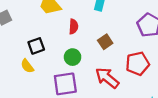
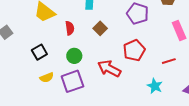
brown square: (105, 42) -> (100, 28), moved
yellow semicircle: (27, 66) -> (47, 77), moved, turned -64

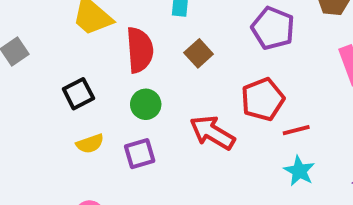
red semicircle: (70, 28) -> (140, 50), size x1.6
red line: (169, 61) -> (296, 130), moved
purple square: (72, 81) -> (140, 154), size x0.7

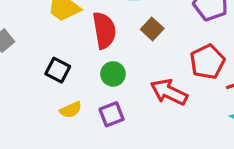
black square: (78, 94) -> (58, 70), turned -30

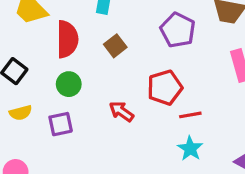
red arrow: (169, 92) -> (121, 111), size x0.7

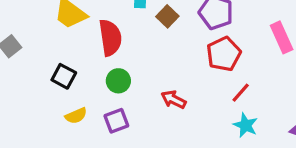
brown square: (115, 46) -> (167, 16), moved
red pentagon: (165, 88) -> (224, 54), moved
red line: (190, 115) -> (241, 93), turned -30

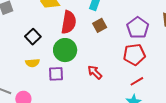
brown square: (167, 16) -> (100, 25), moved
green circle: (118, 81) -> (65, 50), size x1.5

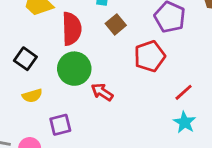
red pentagon: (134, 55) -> (150, 56), moved
red arrow: (95, 72) -> (102, 92), moved
purple square: (56, 74) -> (60, 125), moved

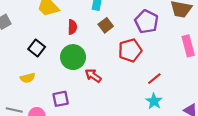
red semicircle: (72, 29) -> (72, 27), size x0.6
yellow semicircle: (32, 96) -> (28, 78), moved

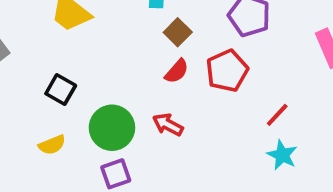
red semicircle: (72, 27) -> (177, 71), moved, turned 48
green circle: (73, 57) -> (112, 128), moved

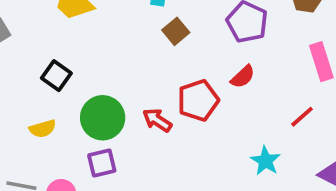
red semicircle: (177, 71) -> (243, 77), moved
red pentagon: (227, 71) -> (198, 100), moved
red line: (277, 115) -> (302, 117), moved

